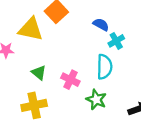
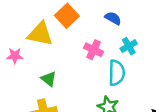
blue semicircle: (101, 25) -> (113, 18), moved
pink cross: (70, 80) -> (94, 50), moved

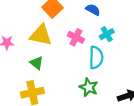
yellow triangle: (40, 34) -> (41, 35), moved

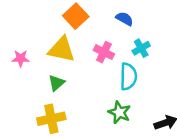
green triangle: (37, 63) -> (56, 83), turned 40

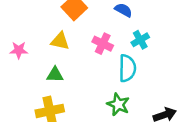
yellow triangle: (62, 49) -> (60, 41), size x0.7
green triangle: (56, 83) -> (55, 75), turned 42

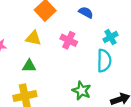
cyan cross: (140, 40) -> (111, 37), moved
cyan semicircle: (127, 68) -> (104, 61), moved

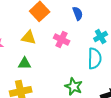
blue semicircle: (86, 12) -> (78, 13), turned 40

